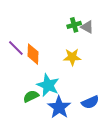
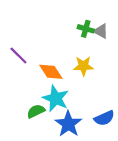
green cross: (74, 25) -> (86, 29), turned 32
orange diamond: (33, 54) -> (51, 72), moved, turned -35

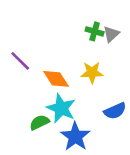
gray triangle: (101, 31) -> (111, 34), turned 49
blue semicircle: (104, 118) -> (115, 111), moved

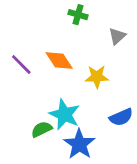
green cross: (95, 31) -> (78, 15), moved
orange diamond: (56, 79) -> (59, 60), moved

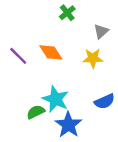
green cross: (78, 15) -> (67, 13), turned 35
yellow star: (97, 77) -> (93, 58), moved

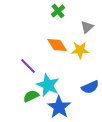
orange diamond: (51, 52) -> (57, 45), moved
purple line: (18, 56) -> (28, 66), moved

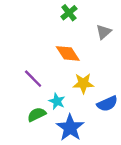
yellow star: (80, 50) -> (83, 83), moved
cyan star: (48, 85) -> (57, 101), size x0.6

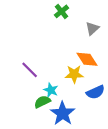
orange diamond: (68, 53) -> (87, 59), moved
green semicircle: (37, 114) -> (42, 102), moved

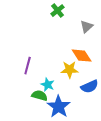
purple line: (30, 70) -> (28, 66), turned 60
green semicircle: (42, 102) -> (40, 96), turned 42

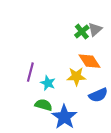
green cross: (58, 11) -> (82, 32), moved
cyan star: (48, 85) -> (48, 83), moved

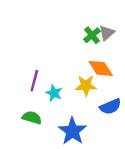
green semicircle: (44, 105) -> (32, 118), moved

